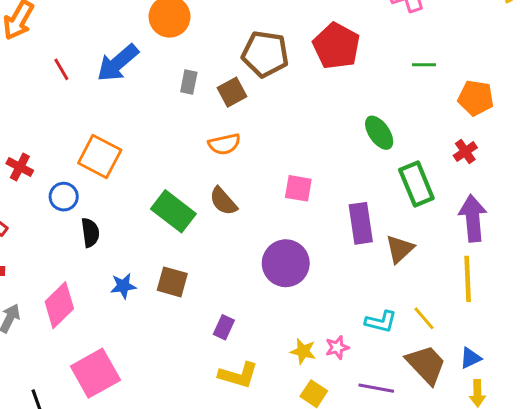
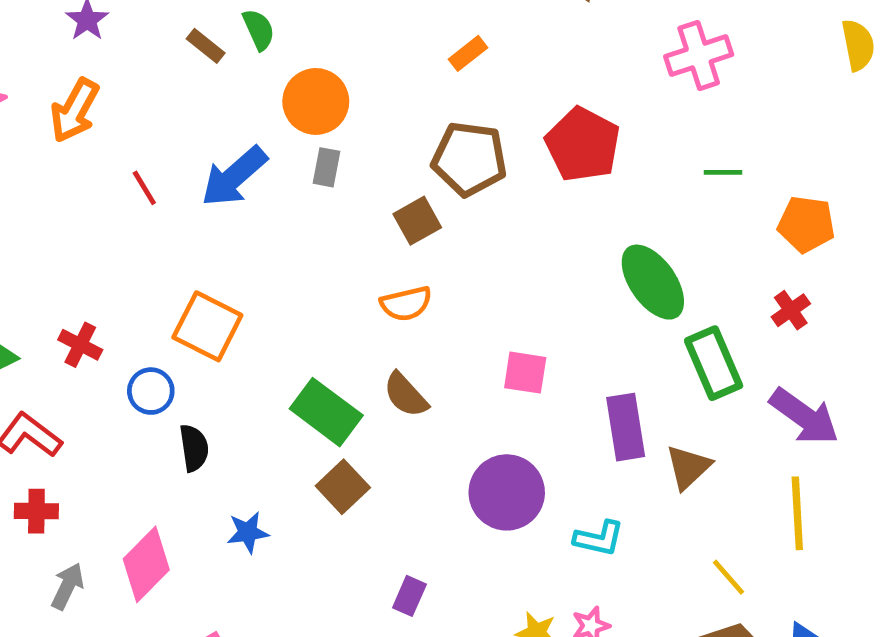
gray rectangle: (189, 82) -> (326, 167), moved
green ellipse: (379, 133) -> (653, 282), size x1.4
purple arrow: (473, 218) -> (804, 416), turned 132
brown square: (172, 282) -> (343, 487), moved, turned 32
cyan L-shape: (381, 322) -> (599, 538), moved

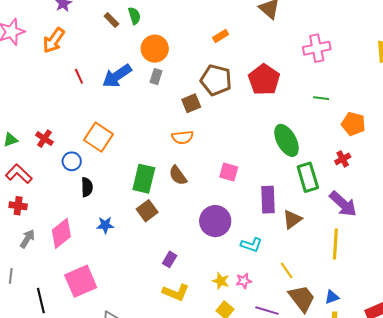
green rectangle: (326, 412) -> (144, 179), turned 60
yellow line: (729, 577) -> (287, 270), moved

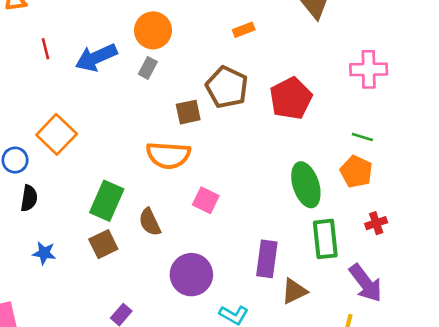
orange pentagon: (353, 124) -> (356, 172), moved
orange semicircle: (182, 137) -> (168, 155), size x1.5
pink square: (229, 172) -> (206, 200), moved
brown semicircle: (178, 175) -> (150, 222), moved

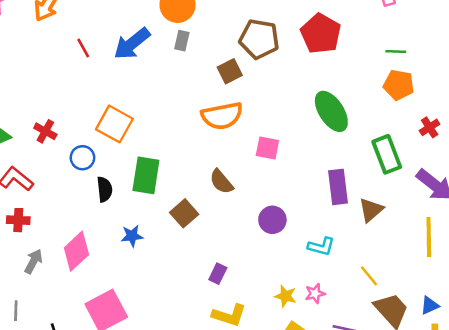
green ellipse: (306, 185) -> (331, 111), moved
green rectangle: (107, 201) -> (146, 175), moved
purple circle: (191, 275) -> (272, 220), size x0.7

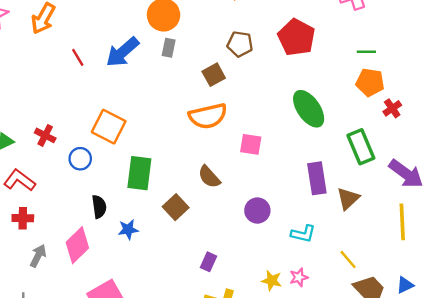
brown pentagon: (259, 39) -> (240, 44), size x0.7
red cross: (430, 127) -> (392, 108), moved
black semicircle: (105, 189) -> (99, 207), moved

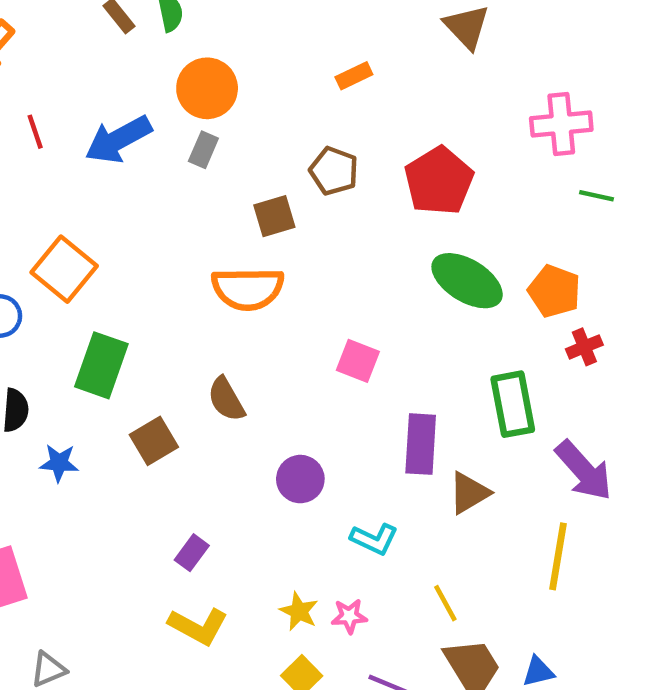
green line: (366, 52) -> (596, 196), moved
green ellipse: (309, 109) -> (467, 281), moved, turned -36
pink square: (251, 144) -> (358, 361), moved

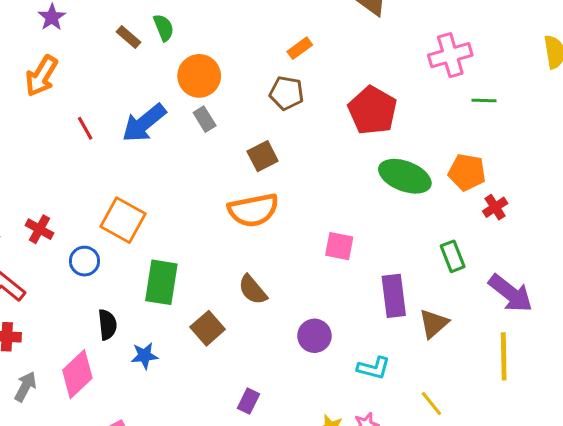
gray rectangle: (203, 150) -> (205, 119), turned -45
brown pentagon: (334, 171) -> (287, 93), moved
green rectangle: (513, 404) -> (453, 256), size x0.7

